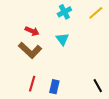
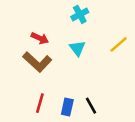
yellow line: (96, 13) -> (119, 44), moved
black line: (98, 86) -> (91, 106), moved

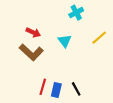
cyan cross: (80, 14) -> (76, 13), moved
red line: (40, 103) -> (43, 87), moved

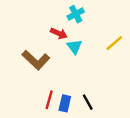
cyan cross: (76, 13) -> (76, 14), moved
red arrow: (33, 32) -> (59, 33), moved

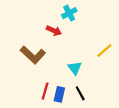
yellow line: (114, 43) -> (104, 50), moved
cyan triangle: (74, 47) -> (75, 68), moved

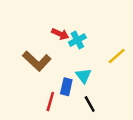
cyan cross: (69, 13) -> (77, 40), moved
blue rectangle: (59, 94) -> (66, 87), moved

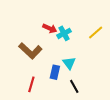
yellow line: (117, 56) -> (96, 32), moved
red line: (50, 102) -> (31, 84), moved

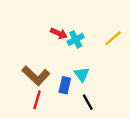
brown L-shape: (30, 51) -> (36, 76), moved

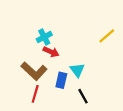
red arrow: (59, 33) -> (51, 52), moved
cyan cross: (76, 39) -> (44, 37), moved

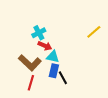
cyan triangle: (77, 70) -> (53, 57), moved, turned -40
black line: (83, 96) -> (63, 78), moved

